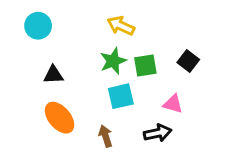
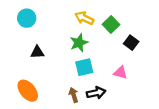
green square: (145, 66) -> (111, 25), moved, turned -35
orange ellipse: (60, 118) -> (28, 91), moved
black arrow: (158, 133) -> (96, 93), moved

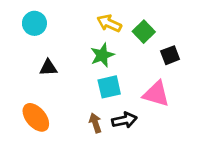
black square: (131, 43) -> (170, 55), turned 32
pink triangle: (121, 73) -> (156, 94), size x1.5

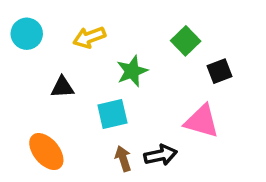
cyan circle: (34, 23) -> (27, 34), moved
yellow arrow: (109, 23) -> (89, 37), moved, turned -45
cyan square: (109, 87) -> (112, 114), moved

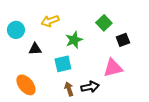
cyan circle: (27, 34) -> (16, 30), moved
pink triangle: (202, 121) -> (113, 68), turned -30

